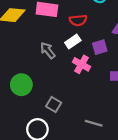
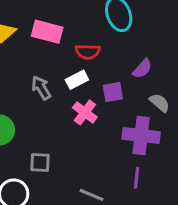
gray square: (54, 104) -> (40, 163), turned -35

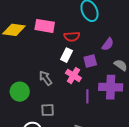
white rectangle: (77, 80) -> (67, 55), turned -32
gray arrow: (41, 88) -> (46, 78), moved
purple line: (137, 178) -> (87, 96), moved

